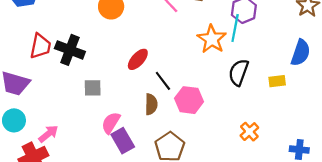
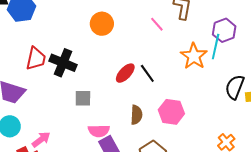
black semicircle: (239, 72) -> (235, 87), moved
black line: (163, 81) -> (147, 73), moved
pink semicircle: (111, 123) -> (99, 131), turned -125

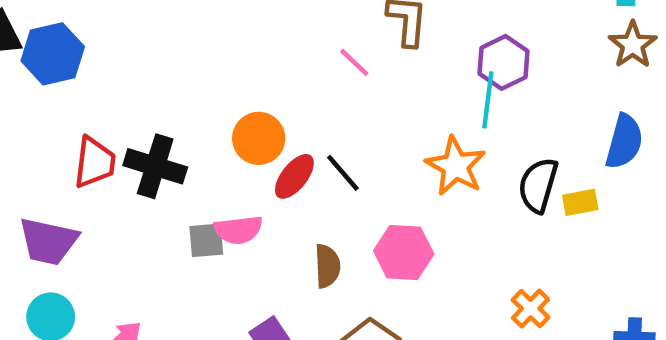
orange circle: (102, 24) -> (259, 138), moved
orange star: (194, 56) -> (456, 166), moved
pink semicircle: (99, 131) -> (238, 230), moved

